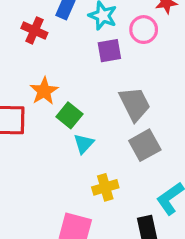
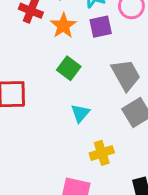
orange star: (44, 91) -> (63, 26), moved
green square: (69, 115) -> (69, 68), moved

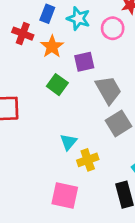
purple square: (101, 27) -> (84, 62), moved
cyan triangle: (80, 113) -> (69, 142), moved

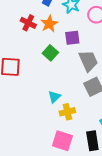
red cross: (23, 34) -> (28, 23), moved
pink square: (65, 195) -> (62, 141), moved

